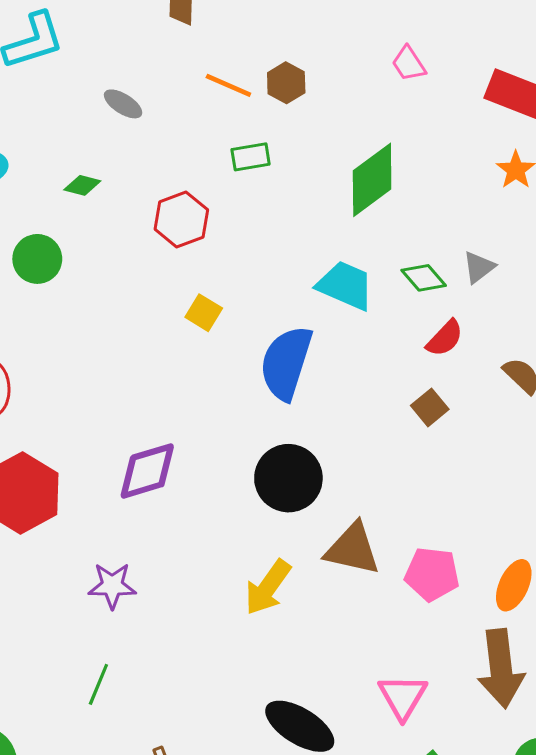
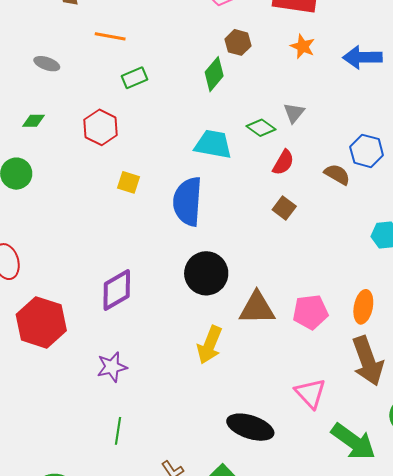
brown hexagon: (286, 83) -> (238, 42), moved
green diamond: (372, 180) -> (214, 74), size x0.7

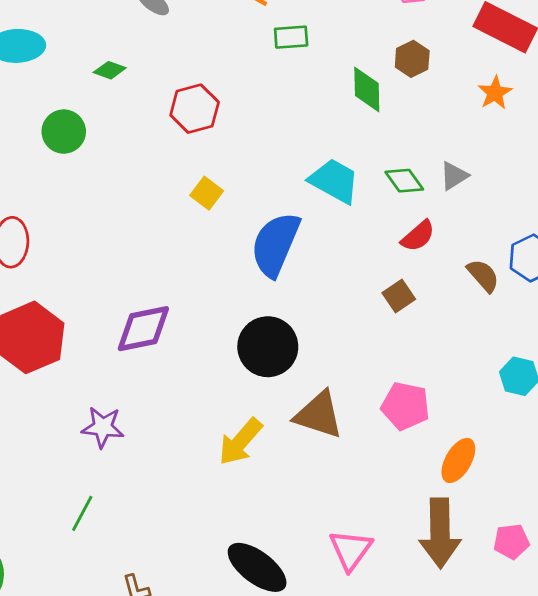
green diamond: (214, 74) -> (367, 89), turned -60
green rectangle: (135, 78) -> (291, 37), moved
pink pentagon: (310, 312) -> (405, 406), moved

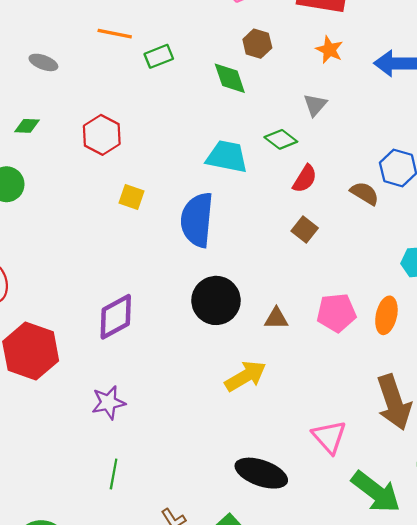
gray triangle: (454, 176) -> (315, 105), moved
brown triangle: (319, 415) -> (276, 318), moved, size x0.6
yellow arrow: (240, 442) -> (246, 376), moved, turned -144
orange ellipse: (458, 460) -> (386, 315), moved

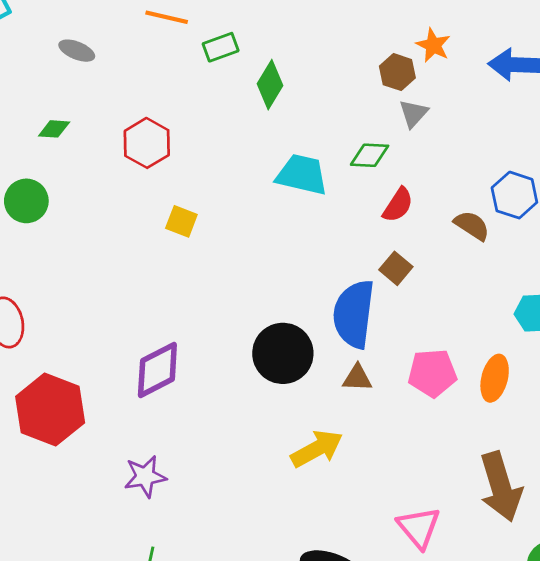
brown hexagon: (257, 44) -> (397, 72), moved
green diamond: (230, 78) -> (270, 85), moved, turned 48
green diamond: (281, 139) -> (370, 155), turned -36
blue semicircle: (197, 220) -> (354, 314), moved

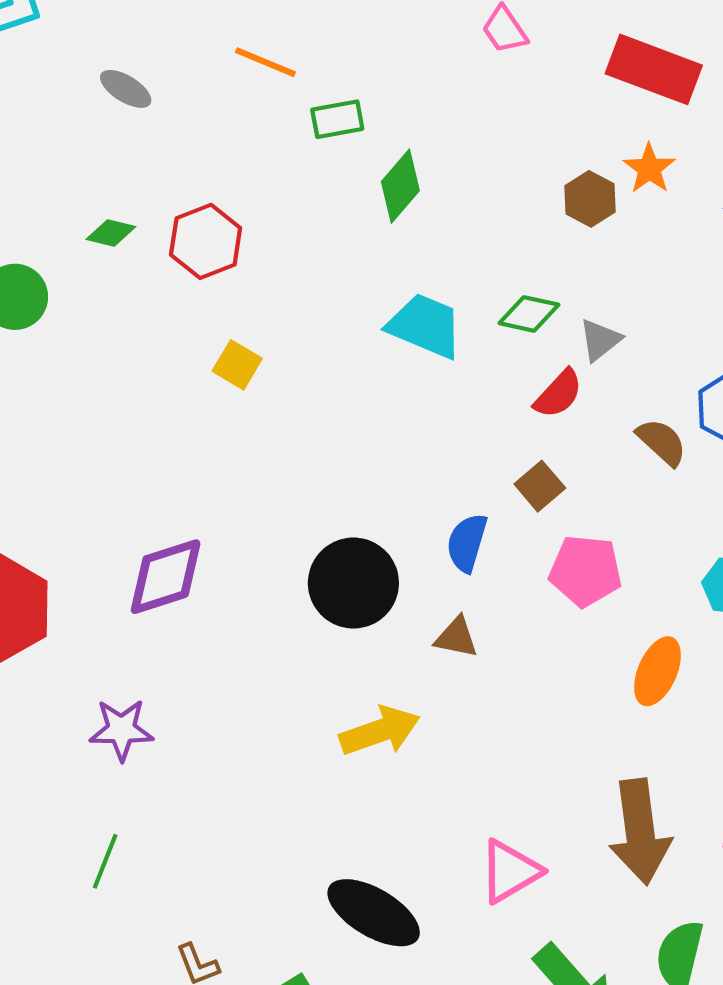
gray triangle: (414, 113) -> (600, 340), moved
green diamond: (54, 129) -> (111, 233), moved
blue semicircle: (354, 314) -> (467, 543), size x0.6
pink pentagon: (432, 373) -> (586, 571), moved
pink triangle: (419, 527) -> (510, 871), turned 30

